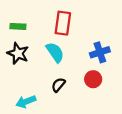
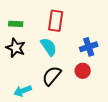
black semicircle: (58, 85) -> (52, 76), size x1.5

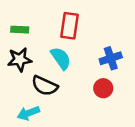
black star: (16, 48) -> (20, 60), turned -30
black semicircle: (52, 76) -> (45, 86), moved, turned -105

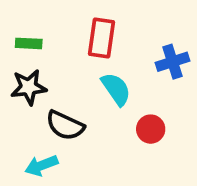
cyan semicircle: (61, 58) -> (116, 89), moved
blue cross: (111, 58) -> (173, 62), moved

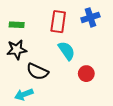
blue cross: (173, 62) -> (90, 17), moved

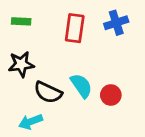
green rectangle: (17, 25) -> (21, 21), moved
cyan semicircle: (67, 51) -> (81, 86), moved

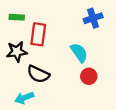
red rectangle: (75, 28) -> (38, 34), moved
cyan semicircle: (81, 86) -> (79, 53), moved

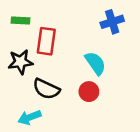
red circle: (89, 76) -> (89, 92), moved

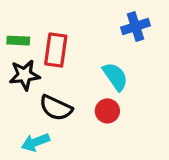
green rectangle: (20, 21) -> (18, 41), moved

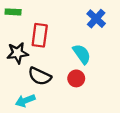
blue cross: (136, 27) -> (96, 19), turned -30
green rectangle: (18, 41) -> (13, 12), moved

